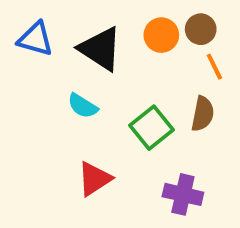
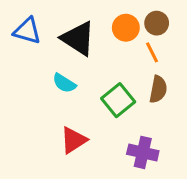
orange line: (214, 67) -> (152, 52), moved

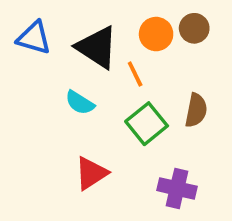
orange line: (152, 52) -> (135, 74), moved

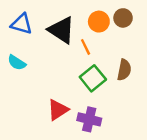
cyan semicircle: (80, 103) -> (17, 63), moved
purple cross: (177, 188) -> (89, 119), moved

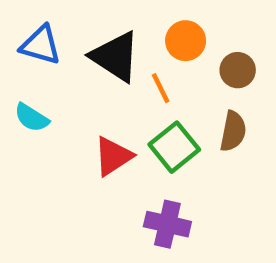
brown circle: (123, 18) -> (238, 70), moved
red triangle: (58, 110) -> (113, 156), moved

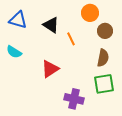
orange circle: (186, 41) -> (90, 13), moved
black triangle: (115, 57) -> (51, 25), size x0.7
green square: (174, 147) -> (104, 84), moved, turned 30

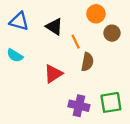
brown semicircle: (103, 58) -> (87, 62), moved
green square: (104, 84) -> (111, 102), moved

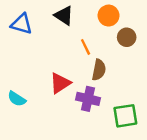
black triangle: (54, 27) -> (64, 16), moved
cyan semicircle: (15, 55) -> (17, 99), moved
purple cross: (79, 106) -> (88, 99), moved

